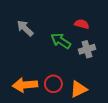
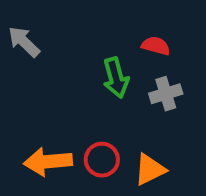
gray arrow: (25, 28) -> (24, 42), moved
green arrow: (61, 41) -> (116, 78), turned -138

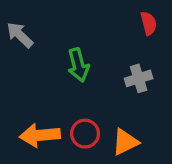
red semicircle: (156, 46) -> (149, 23), moved, turned 60
green arrow: (116, 78) -> (78, 65), moved

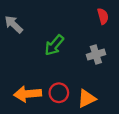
green arrow: (78, 65) -> (54, 45), turned 55

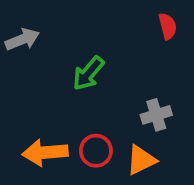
gray arrow: (14, 24) -> (22, 39), turned 114
gray cross: (96, 54) -> (156, 115), moved

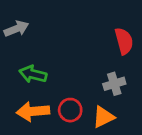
red semicircle: (168, 26) -> (124, 41), moved, size x1.4
green arrow: (88, 73) -> (33, 74), moved, turned 64

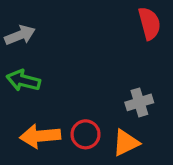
red semicircle: (124, 41) -> (149, 23), moved
green arrow: (33, 74) -> (23, 81), moved

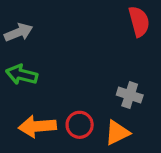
gray cross: (139, 102) -> (130, 95), turned 35

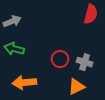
red semicircle: (139, 21) -> (91, 14), turned 30
red circle: (80, 125) -> (60, 59), moved

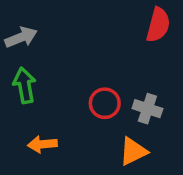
green arrow: (14, 49) -> (25, 85), turned 66
orange arrow: (24, 82) -> (42, 144), size x0.7

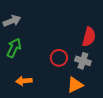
red semicircle: (158, 25) -> (89, 37), moved
green arrow: (25, 85) -> (14, 48), turned 36

